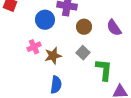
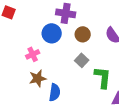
blue circle: (45, 20) -> (52, 33), moved
brown star: (53, 56) -> (38, 78), moved

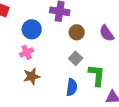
blue circle: (52, 33) -> (32, 29), moved
blue semicircle: (55, 92) -> (72, 87), moved

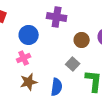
brown circle: (77, 32) -> (82, 40), moved
blue semicircle: (72, 87) -> (57, 87), moved

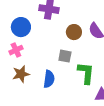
gray square: (73, 64) -> (65, 56), turned -32

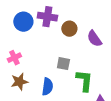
blue circle: (21, 27) -> (23, 22), moved
brown circle: (74, 32) -> (69, 29), moved

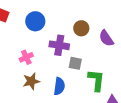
purple cross: (47, 17) -> (59, 45), moved

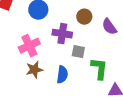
pink cross: (26, 57) -> (29, 46), size x1.5

